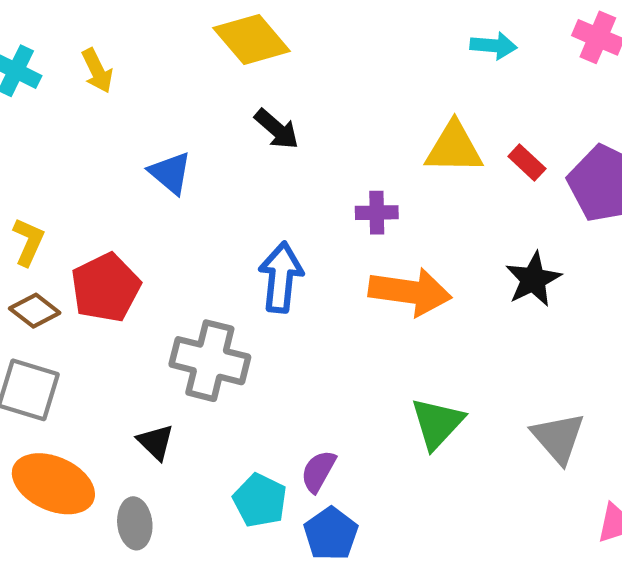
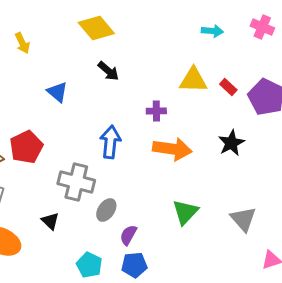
cyan pentagon: (260, 500) -> (89, 265), moved
gray ellipse: (135, 523) -> (106, 210), moved, turned 40
blue pentagon: (331, 534) -> (134, 265), turned 30

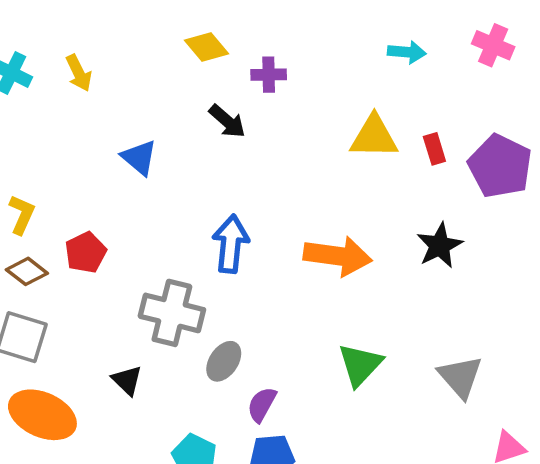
yellow diamond: (96, 28) -> (206, 47), size x0.7
red rectangle: (228, 87) -> (434, 149), turned 30
purple cross: (156, 111) -> (269, 75), moved
red pentagon: (26, 147) -> (86, 252), size x0.7

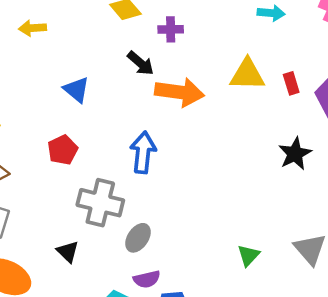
yellow arrow: (79, 73) -> (33, 28), turned 112
red pentagon: (86, 252) -> (63, 150), moved
orange arrow: (338, 256) -> (179, 92), moved
green triangle: (360, 365) -> (248, 255), moved, size x0.7
purple semicircle: (262, 404) -> (147, 279), moved, turned -132

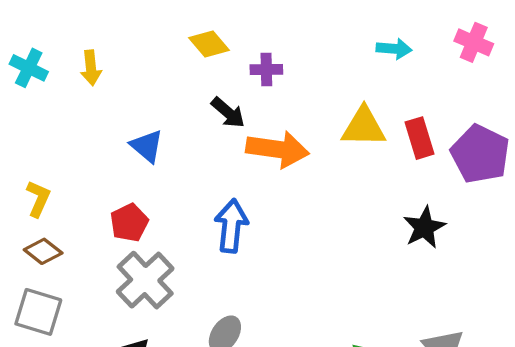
yellow arrow: (33, 28) -> (91, 68), turned -92
red rectangle: (291, 83) -> (419, 138), size x1.4
gray cross: (100, 203) -> (145, 280), moved, turned 33

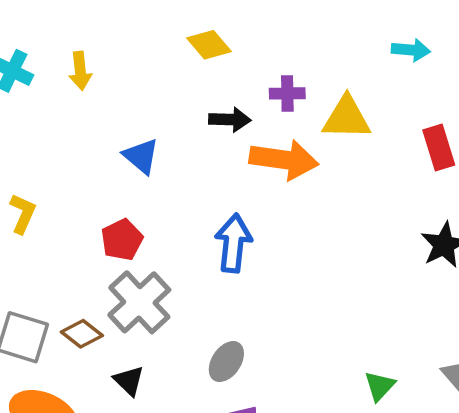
purple cross: (266, 70) -> (287, 93), moved
black arrow: (228, 113) -> (230, 120), turned -39
yellow triangle: (364, 127) -> (346, 118), moved
brown diamond: (43, 251) -> (82, 334), moved

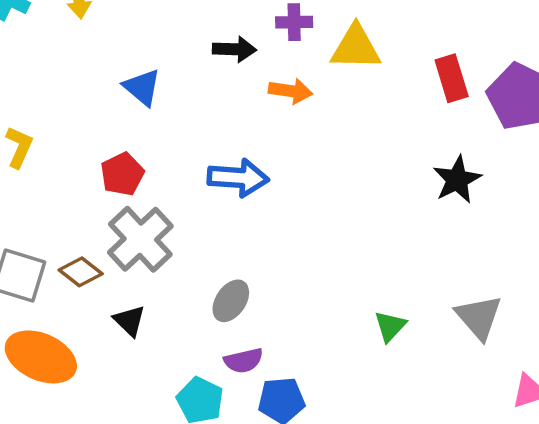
orange arrow: (284, 160) -> (291, 91), size x0.6
blue arrow: (233, 243) -> (238, 178), turned 88

